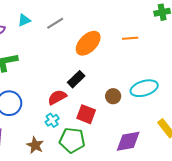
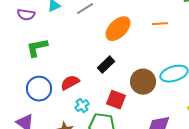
brown circle: (113, 96) -> (143, 82), size x1.6
red semicircle: (57, 97) -> (70, 83), moved

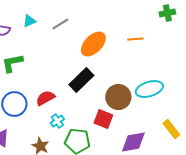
black rectangle: (106, 65) -> (81, 80), size x1.4
red square: (116, 100) -> (103, 119), moved

